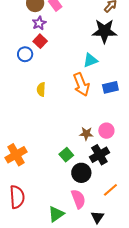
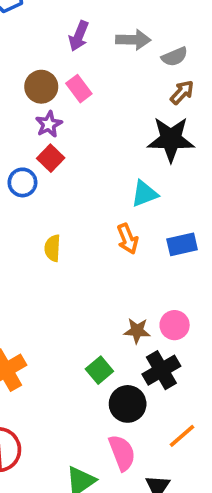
orange arrow: (81, 84) -> (128, 239), size x0.7

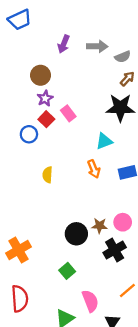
pink rectangle: (79, 89) -> (68, 113), moved
green square: (99, 370) -> (67, 271), moved
black circle: (128, 404) -> (76, 234), moved

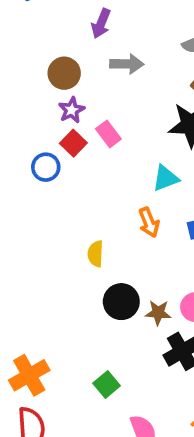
gray arrow: (97, 46) -> (127, 64), moved
yellow semicircle: (47, 175) -> (96, 254), moved
black circle: (76, 234) -> (121, 302), moved
orange cross: (19, 250) -> (29, 375), moved

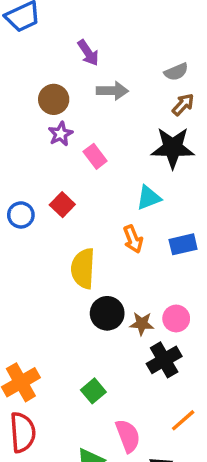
purple arrow: (101, 23) -> (88, 53), turned -56
red square: (73, 143) -> (62, 205), moved
blue circle: (46, 167) -> (21, 215), moved
yellow semicircle: (96, 254) -> (83, 268), size x1.6

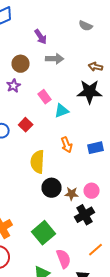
gray semicircle: (176, 72) -> (86, 26), moved, turned 48
brown arrow: (183, 105) -> (96, 67), turned -120
purple star: (61, 134) -> (14, 86), moved
cyan triangle: (149, 198) -> (62, 111), moved
green square: (93, 391) -> (44, 233), size x1.6

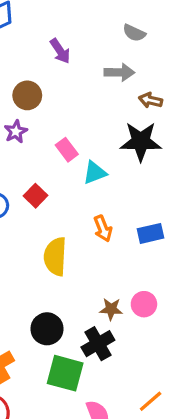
gray arrow: (55, 59) -> (119, 72), moved
black circle: (52, 188) -> (47, 329), moved
black cross: (85, 215) -> (98, 344), moved
green square: (44, 233) -> (65, 373), turned -35

